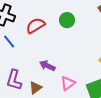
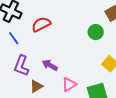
green circle: (67, 20) -> (96, 32), moved
purple L-shape: (14, 80) -> (21, 66), moved

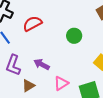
green circle: (96, 32) -> (74, 36), moved

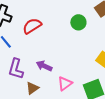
green circle: (74, 36) -> (78, 22), moved

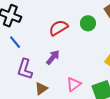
red semicircle: (32, 26) -> (58, 28), moved
purple arrow: (44, 66) -> (53, 57), moved, turned 105

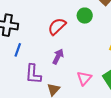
blue line: (15, 42) -> (18, 50), turned 72

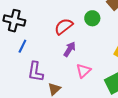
purple arrow: (58, 57) -> (70, 49), moved
pink triangle: (84, 78) -> (83, 71), moved

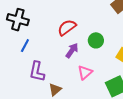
green circle: (92, 18) -> (96, 40), moved

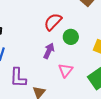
red semicircle: (67, 28) -> (53, 22), moved

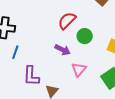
purple arrow: (49, 51) -> (63, 50), turned 91

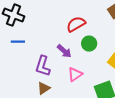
blue line: (15, 52) -> (18, 42), turned 56
purple L-shape: (31, 76) -> (43, 66), moved

